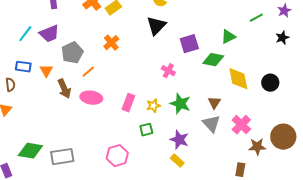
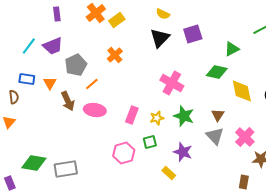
purple square: (189, 44) -> (193, 34), moved
pink cross: (168, 71) -> (172, 83), size x1.6
pink hexagon: (117, 156) -> (124, 153), moved
yellow rectangle: (177, 161) -> (169, 173), moved

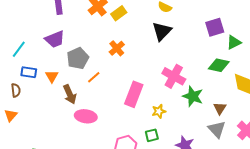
purple square: (193, 34) -> (215, 27), moved
cyan line: (29, 46) -> (19, 49), moved
pink ellipse: (95, 110) -> (86, 116), moved
pink rectangle: (132, 115) -> (134, 94), moved, size x1.4
green star: (184, 116) -> (193, 96), moved

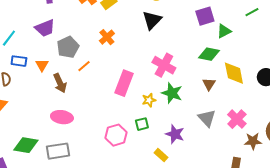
green star: (193, 96) -> (172, 93), moved
brown triangle: (220, 108) -> (209, 84), moved
pink ellipse: (86, 116) -> (62, 117), moved

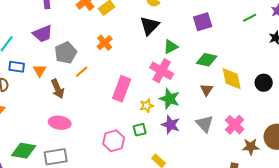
green triangle: (224, 31) -> (171, 47), moved
purple star: (175, 134) -> (171, 125), moved

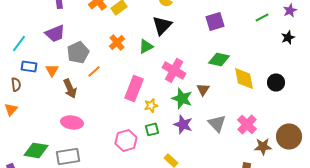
green triangle: (171, 47) -> (146, 46), moved
brown triangle: (207, 90) -> (203, 89), moved
yellow star: (147, 106) -> (151, 105), moved

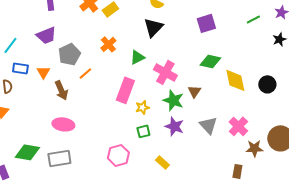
green triangle: (146, 46) -> (137, 57), moved
pink hexagon: (126, 140) -> (118, 155), moved

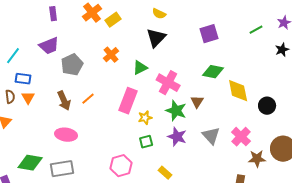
orange triangle: (43, 72) -> (28, 98), moved
orange line: (85, 73) -> (88, 99), moved
black circle: (267, 84) -> (267, 106), moved

